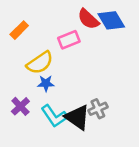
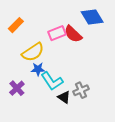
red semicircle: (88, 19) -> (73, 34), moved
cyan L-shape: (54, 116) -> (52, 81), moved
black triangle: (77, 117) -> (64, 97), size x0.6

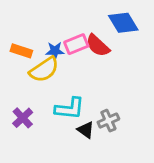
orange rectangle: (16, 25) -> (21, 51), moved, turned 63
blue star: (38, 69) -> (55, 51), moved
cyan L-shape: (52, 81) -> (70, 108), turned -50

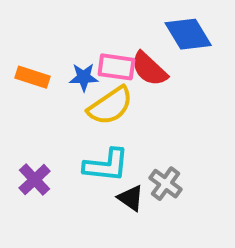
pink rectangle: (76, 44) -> (116, 67), turned 30
yellow semicircle: (44, 70) -> (110, 106), moved
gray cross: (108, 121) -> (166, 184), turned -30

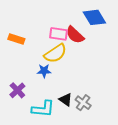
blue star: (84, 77) -> (44, 71), moved
cyan L-shape: (106, 165) -> (43, 109), moved
gray cross: (166, 184) -> (83, 103), moved

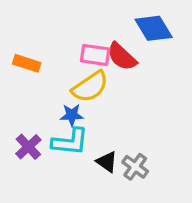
cyan L-shape: (43, 109) -> (70, 142), moved

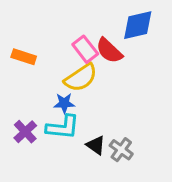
blue diamond: (154, 28) -> (138, 25), turned -72
pink rectangle: (95, 55) -> (85, 49), turned 44

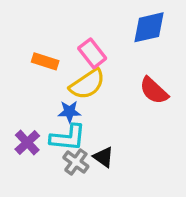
red semicircle: (109, 51) -> (154, 91), moved
orange rectangle: (24, 57) -> (45, 61), moved
gray cross: (121, 150) -> (76, 162), moved

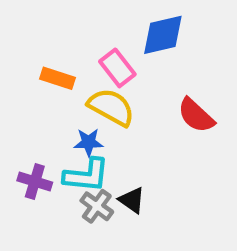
blue diamond: (149, 27) -> (163, 35), moved
yellow semicircle: (87, 84) -> (111, 107), turned -117
purple cross: (27, 143) -> (35, 182), turned -30

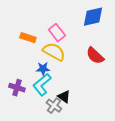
blue diamond: (163, 35) -> (93, 17), moved
cyan L-shape: (86, 175) -> (42, 85), turned 135
gray cross: (97, 206) -> (54, 106), moved

